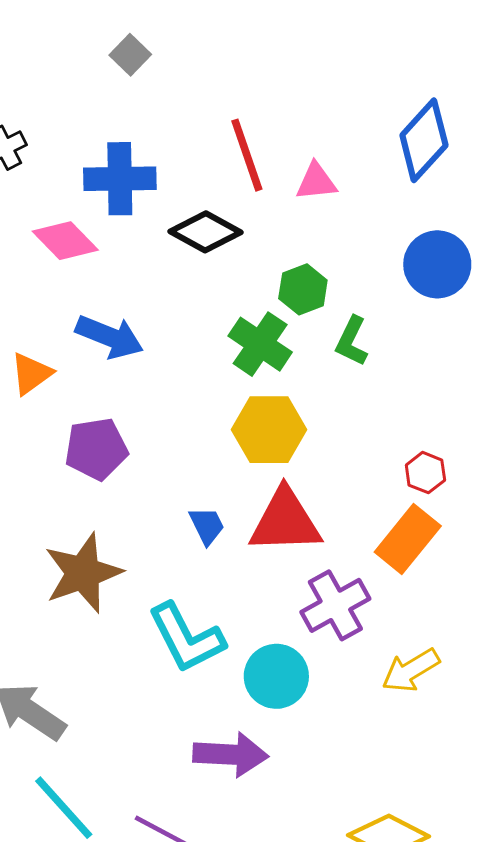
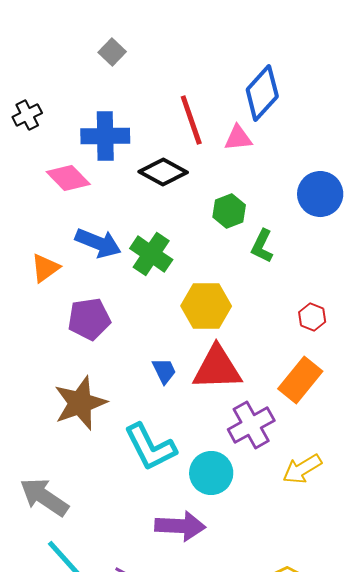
blue diamond: (424, 140) -> (262, 93), moved
green cross: (260, 344) -> (151, 254), moved
red hexagon: (425, 473) -> (312, 317), moved

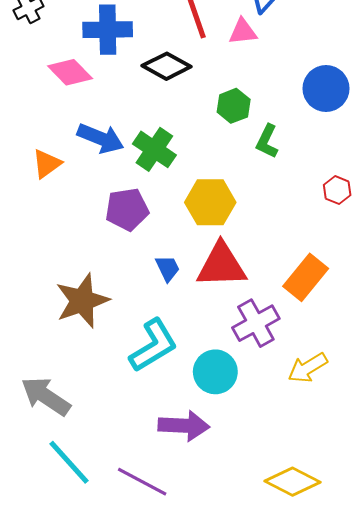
red hexagon: (312, 317) -> (337, 190), moved
purple pentagon: (89, 319) -> (127, 209), moved
cyan L-shape: (150, 447) -> (153, 345), turned -94

